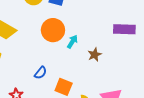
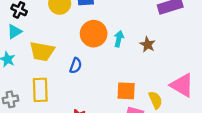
blue semicircle: (41, 73) -> (76, 66), moved

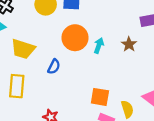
brown star: (148, 45) -> (129, 44), moved

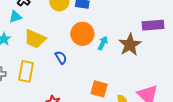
brown star: (129, 44) -> (130, 45), size x1.6
blue semicircle: (54, 67) -> (61, 58), turned -64

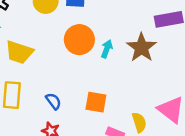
blue semicircle: (61, 58) -> (53, 101), moved
orange square: (99, 89) -> (96, 102), moved

